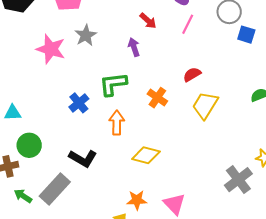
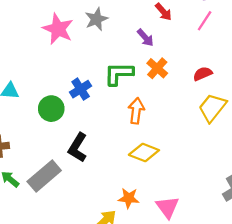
purple arrow: (134, 47) -> (145, 38), turned 150
orange cross: (157, 98) -> (157, 68), moved
orange arrow: (117, 123) -> (136, 111), moved
green circle: (29, 145) -> (51, 109), moved
black L-shape: (83, 158) -> (78, 148), turned 84

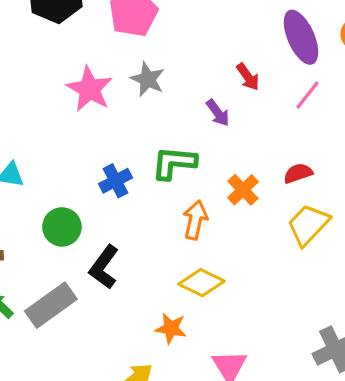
gray star: (96, 19) -> (148, 79), turned -30
orange cross: (157, 68) -> (243, 190), moved
green circle: (51, 109) -> (62, 227), moved
orange star: (129, 198) -> (171, 328), moved

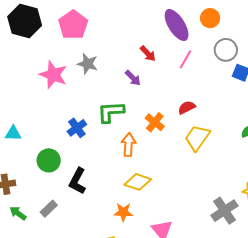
gray rectangle: (51, 305) -> (49, 209), size x0.6

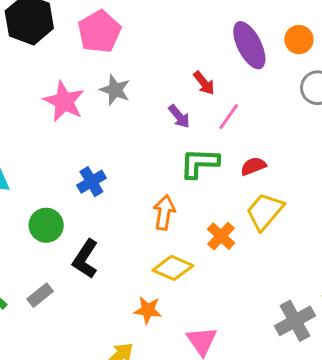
pink line: (185, 59) -> (229, 117), moved
green L-shape: (111, 112) -> (199, 163), moved
orange cross: (155, 122) -> (221, 236), moved

